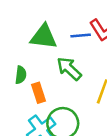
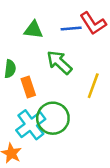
green triangle: (44, 37) -> (33, 30), size x0.7

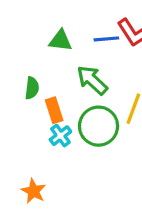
green circle: (53, 118) -> (99, 126), moved
cyan cross: (31, 125) -> (60, 136), moved, size x0.6

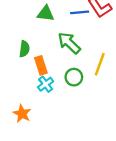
green circle: (99, 126) -> (74, 77), size x0.6
orange star: (34, 191) -> (22, 114), moved

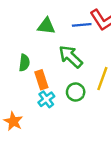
orange star: (22, 114) -> (13, 121), moved

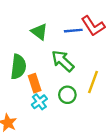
green triangle: (46, 26) -> (39, 32), turned 30
green semicircle: (24, 63) -> (18, 67), size x1.5

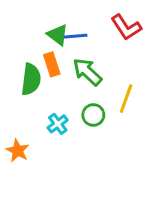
blue line: (73, 31) -> (76, 36), moved
orange rectangle: (35, 83) -> (52, 64), moved

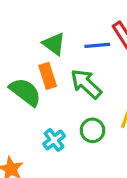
blue line: (76, 36) -> (97, 45), moved
green semicircle: (31, 79) -> (25, 92), turned -60

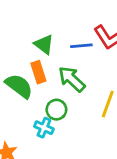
green circle: (92, 130) -> (56, 110), moved
cyan cross: (54, 140) -> (44, 128), turned -30

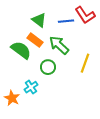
orange rectangle: (38, 72) -> (35, 40), turned -35
cyan cross: (44, 128) -> (31, 87), moved, turned 32

